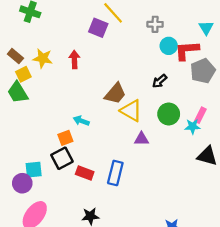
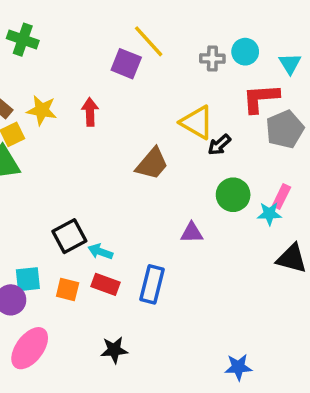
cyan circle: (169, 46) -> (245, 52), moved
yellow triangle: (131, 111) -> (197, 122), moved
cyan arrow: (81, 121) -> (100, 252), moved
orange square: (65, 138) -> (68, 290), moved, turned 35
black square: (62, 158) -> (69, 236), moved

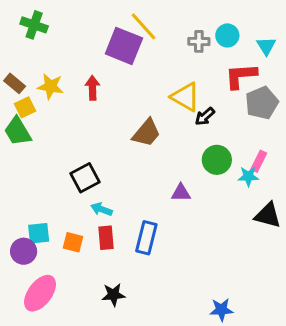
purple square: (126, 64) -> (124, 46), size x1.4
black square: (69, 236) -> (85, 178), moved
red rectangle: (106, 284) -> (106, 238), turned 65

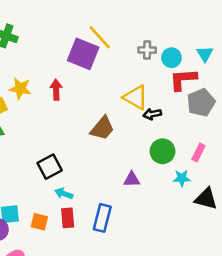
cyan circle: (227, 35) -> (171, 58), moved
black arrow: (205, 116) -> (152, 114), turned 30
cyan star: (248, 176) -> (182, 178), moved

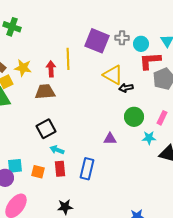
yellow line: (100, 37) -> (68, 59), moved, turned 40
purple square: (83, 54) -> (97, 41), moved
brown trapezoid: (102, 128) -> (45, 92), moved, turned -135

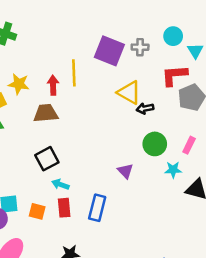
cyan circle: (141, 44) -> (173, 36), moved
purple triangle: (110, 139) -> (125, 171), turned 48

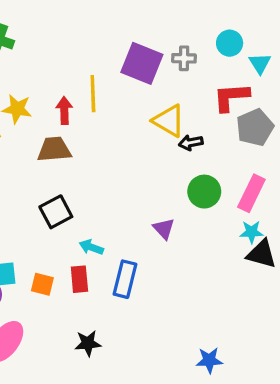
pink rectangle: (189, 145) -> (251, 193), size x1.5
cyan star: (173, 170) -> (251, 232), moved
cyan arrow: (60, 184) -> (91, 247), moved

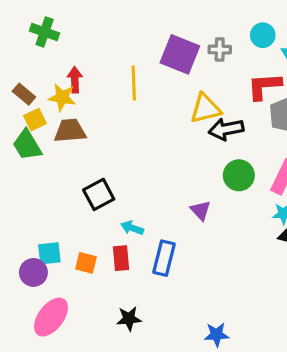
red arrow: (64, 111) -> (75, 80), moved
yellow triangle: (169, 121) -> (205, 108), turned -44
black arrow: (191, 143) -> (226, 129), size x1.5
brown trapezoid: (54, 149) -> (70, 131), moved
blue star: (209, 360) -> (217, 335), moved

